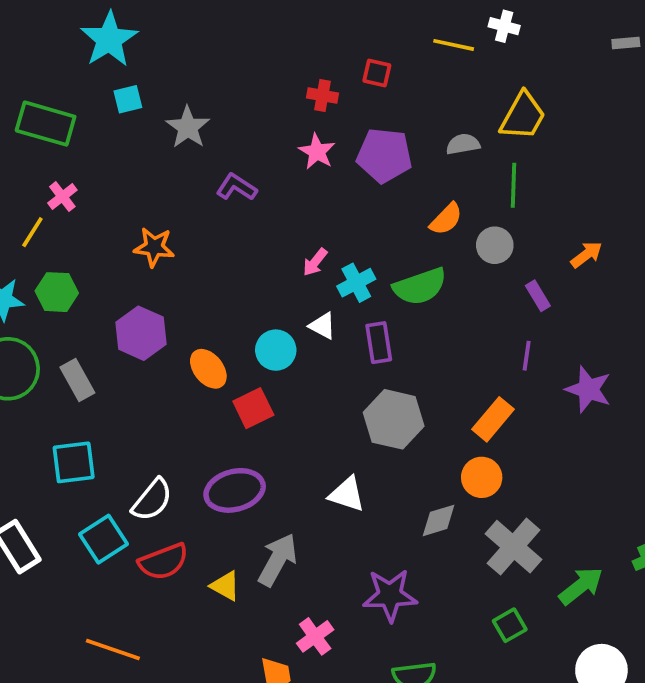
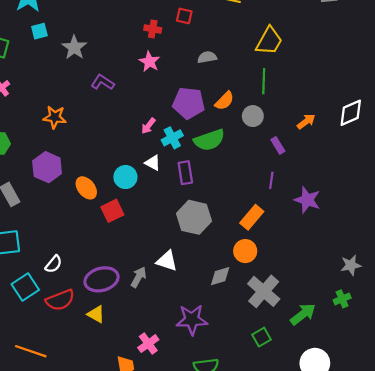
gray semicircle: (463, 144) -> (207, 57), moved
purple pentagon: (384, 155) -> (189, 103), moved
purple ellipse: (235, 490) -> (102, 279), moved
white semicircle: (152, 500) -> (54, 264), size x0.7
gray arrow: (278, 560) -> (139, 277), moved, size x0.7

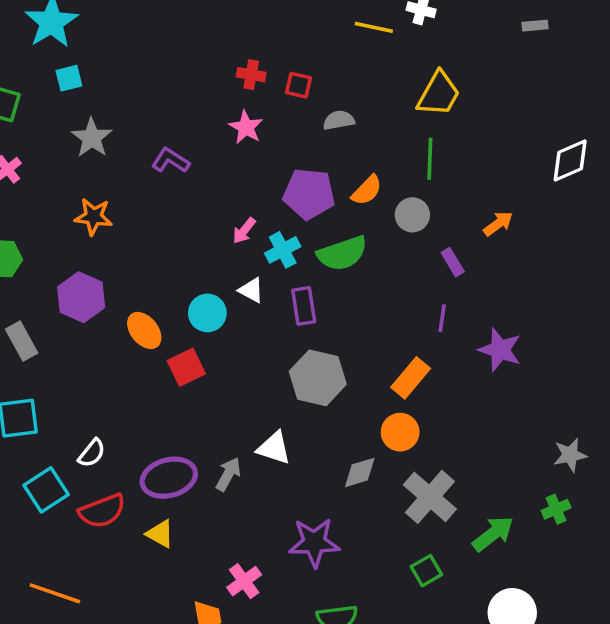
red square: (184, 16) -> (298, 85), moved
gray star: (74, 47) -> (92, 138), moved
white diamond: (351, 113) -> (570, 161), moved

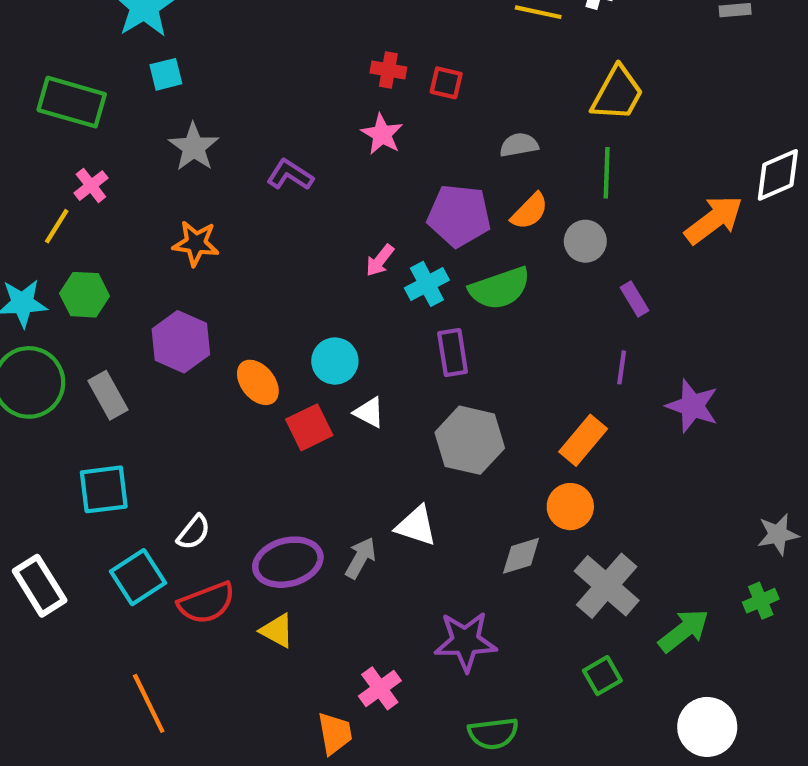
gray semicircle: (339, 120) -> (519, 145), moved
orange arrow: (498, 224) -> (714, 220), moved, size x1.6
white triangle: (251, 290) -> (369, 412), moved
orange line: (55, 593) -> (149, 703), turned 45

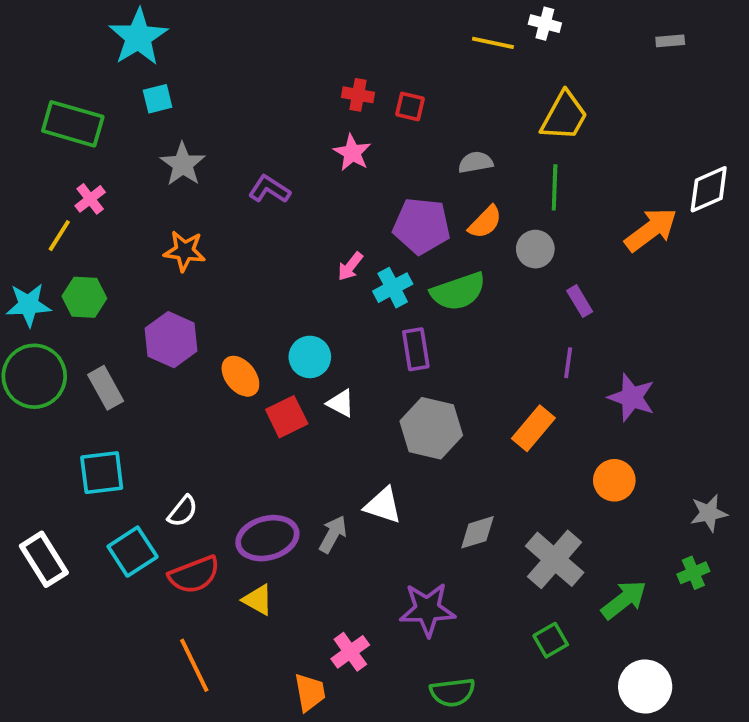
orange circle: (570, 507) -> (614, 480), moved
orange line: (149, 703) -> (194, 665), moved

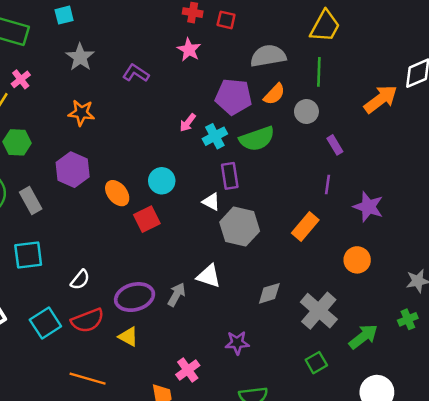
gray semicircle: (476, 162) -> (268, 56), size x1.6
white triangle: (341, 403) -> (211, 202), moved
cyan square: (133, 552) -> (45, 323), moved
purple star: (427, 609) -> (237, 343), size x0.7
orange line: (194, 665) -> (88, 379), turned -48

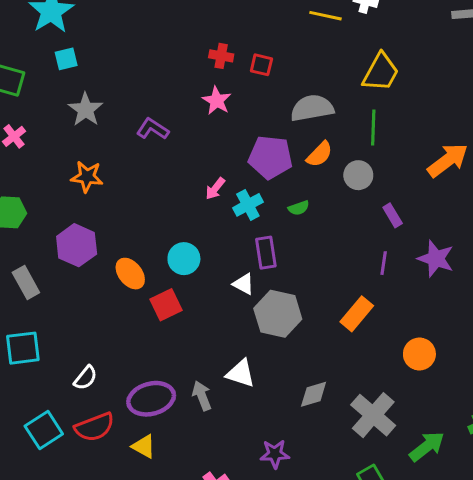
green semicircle: (257, 139) -> (299, 208), size x0.5
purple star: (368, 207) -> (436, 259), moved
gray arrow: (177, 295) -> (202, 396), turned -50

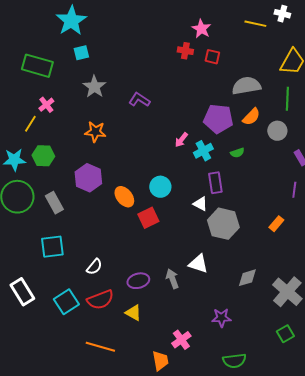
pink star: (217, 101) -> (201, 29), moved
orange rectangle: (357, 314) -> (276, 224), size x0.7
purple ellipse: (151, 399) -> (138, 281), size x0.7

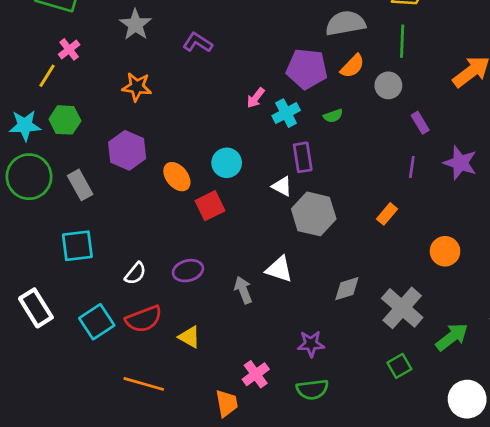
purple ellipse: (138, 281) -> (188, 271), moved
green semicircle: (234, 361) -> (312, 389), moved

